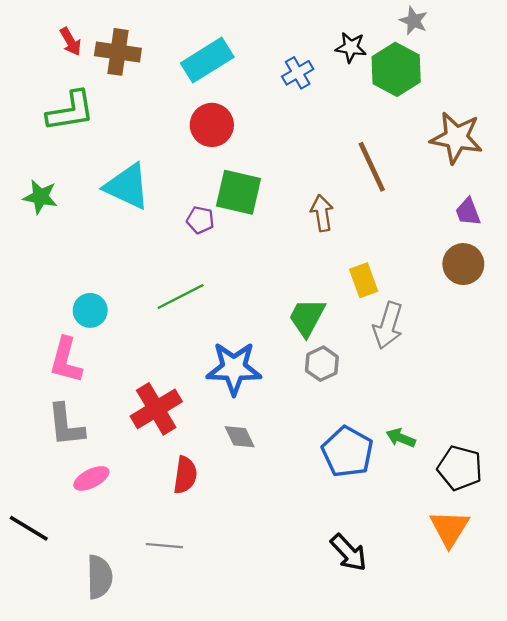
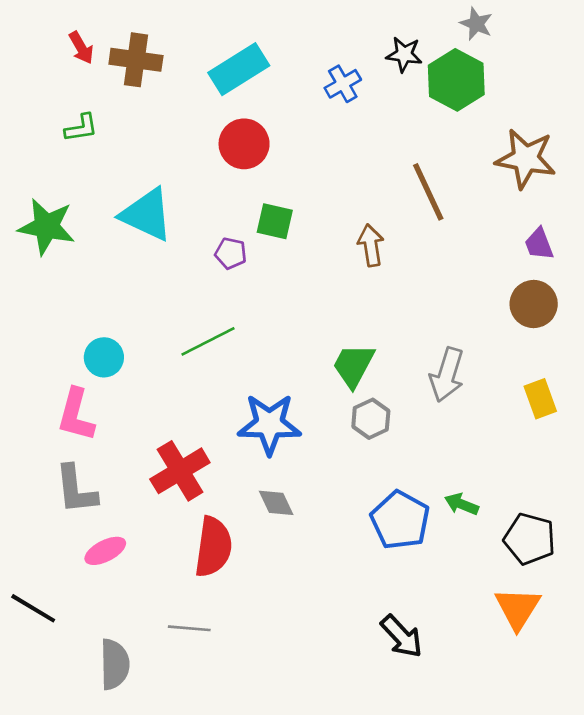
green L-shape: (70, 111) -> (81, 128), size x0.6
green square: (239, 192) -> (275, 221), size x0.7
green star: (40, 197) -> (47, 227), size x1.4
yellow rectangle: (364, 280) -> (540, 399), moved
red semicircle: (185, 475) -> (213, 547), size x1.4

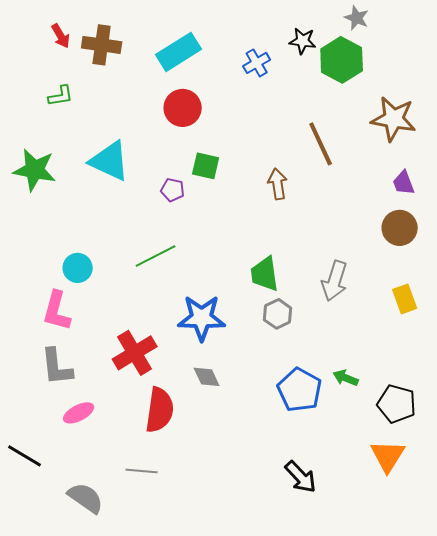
green trapezoid: (353, 365) -> (265, 274), turned -36
gray semicircle: (115, 664) -> (86, 498), turned -54

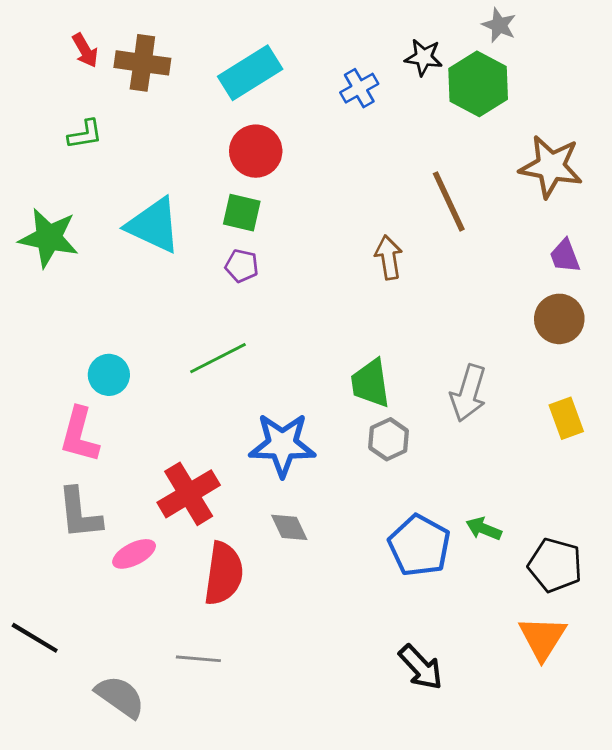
green square: (206, 166) -> (242, 213), moved
pink ellipse: (79, 413) -> (134, 554), moved

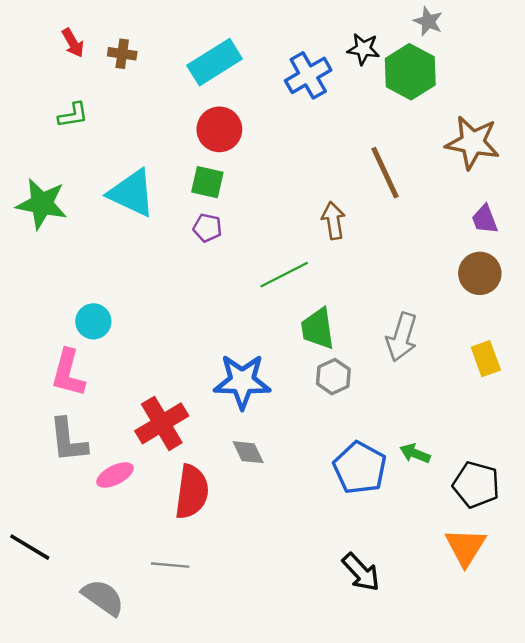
brown cross: (142, 63) -> (122, 54), size x0.6
blue cross: (359, 88) -> (308, 75), size x1.4
green line: (218, 358) -> (284, 275), moved

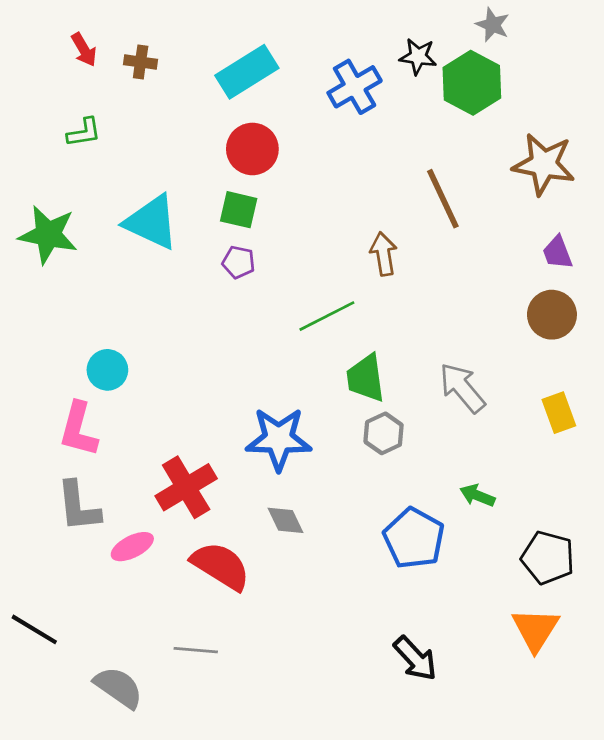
gray arrow: (402, 337) -> (462, 388), turned 123
green arrow: (415, 453) -> (477, 496), moved
red semicircle: (192, 492) -> (221, 566), turned -66

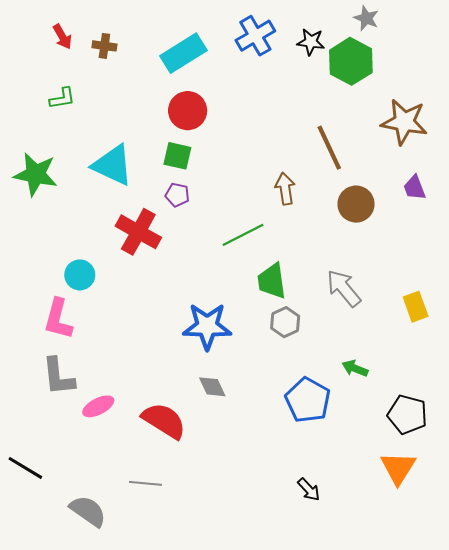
blue cross: (355, 87) -> (255, 36), moved
brown circle: (552, 315) -> (356, 204), moved
red cross: (186, 487) -> (138, 232), moved, turned -30
black arrow: (415, 658) -> (309, 490), size x0.7

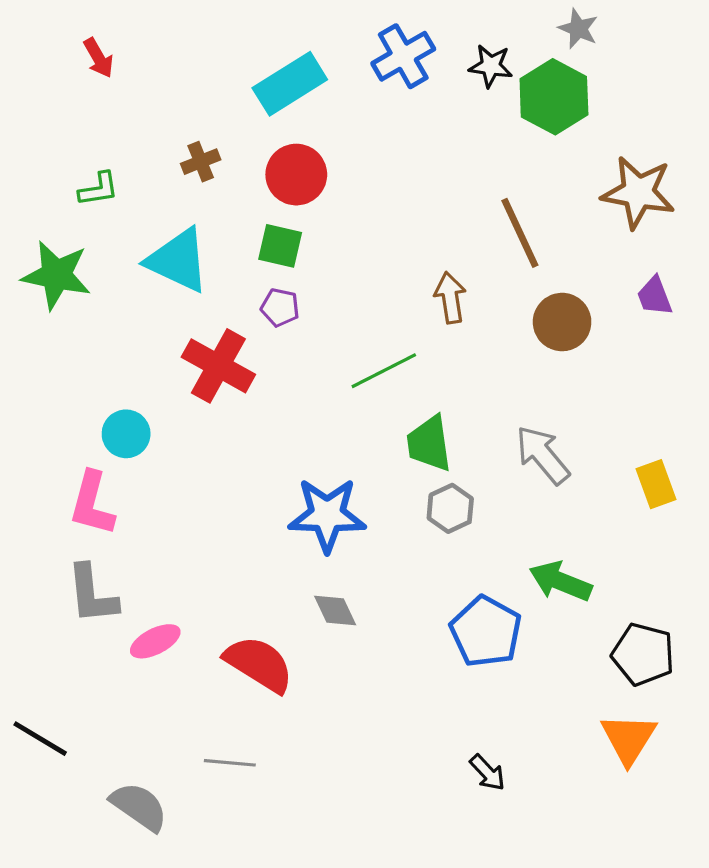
brown cross: (104, 46) -> (201, 162), moved, turned -30
green L-shape: (62, 98) -> (99, 189), moved
green arrow: (355, 368) -> (560, 581), size x1.5

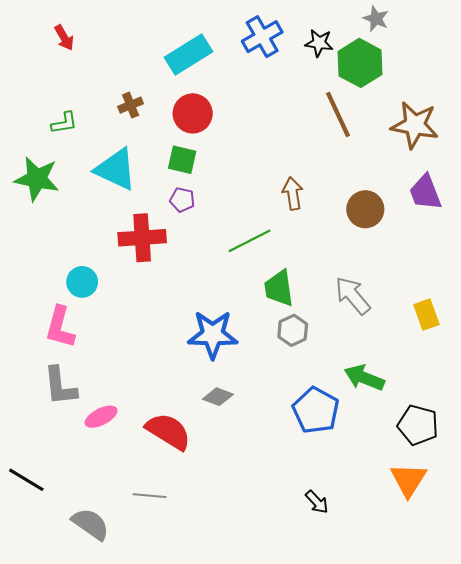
brown line: (520, 233) -> (338, 115), moved
purple trapezoid: (654, 296) -> (425, 192), size x1.4
red cross: (218, 366) -> (142, 238), turned -33
gray diamond: (335, 611) -> (218, 397), turned -44

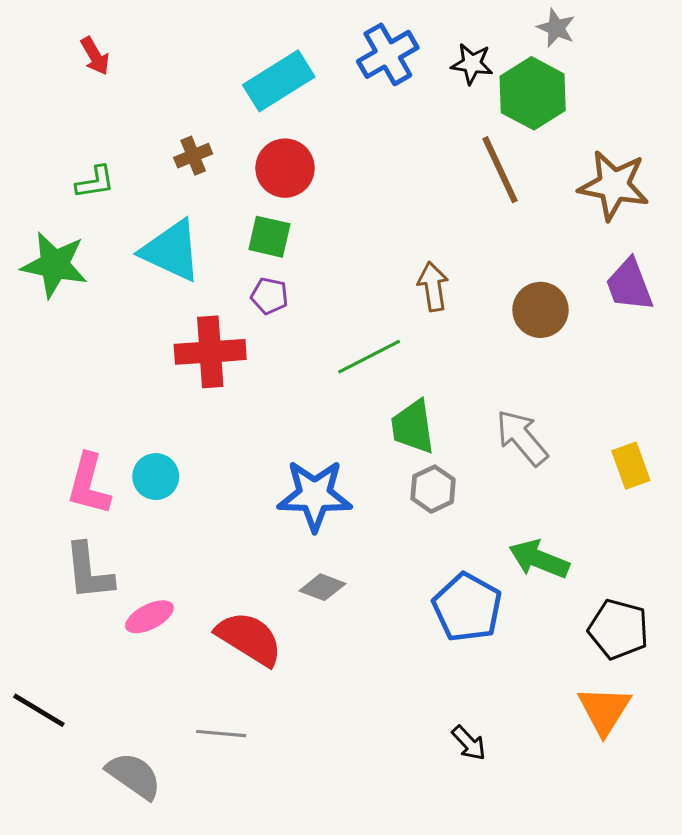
cyan circle: (82, 282) -> (156, 477), moved

